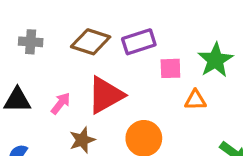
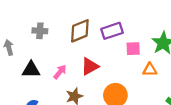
brown diamond: (91, 42) -> (80, 31), turned -40
red triangle: (106, 95) -> (90, 66), size x0.7

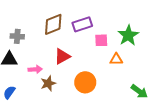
gray cross: (40, 31) -> (17, 36), moved
pink arrow: (60, 72) -> (35, 69), moved, turned 48

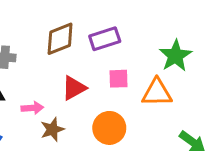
pink square: (101, 40) -> (119, 79), moved
orange triangle: (116, 59) -> (157, 93), size x1.5

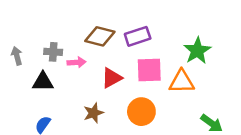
brown diamond: (60, 39) -> (100, 36), turned 36
pink square: (119, 79) -> (149, 70), size x1.5
pink arrow: (32, 108) -> (77, 62), moved

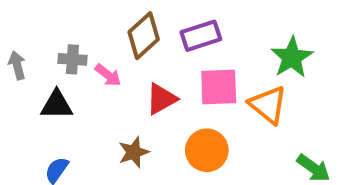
brown diamond: (100, 36) -> (144, 36), turned -56
pink arrow: (77, 62) -> (108, 75), turned 42
orange triangle: (182, 82) -> (268, 105), turned 40

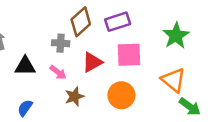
gray cross: (72, 59) -> (61, 43), moved
pink arrow: (108, 75) -> (58, 72), moved
orange triangle: (268, 105) -> (173, 80), moved

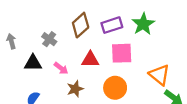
green star: (176, 36) -> (143, 24), moved
gray cross: (61, 43) -> (49, 39), moved, turned 32
red triangle: (92, 62) -> (90, 60), turned 30

